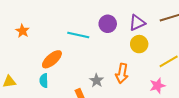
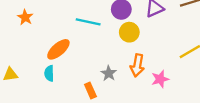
yellow circle: (139, 44) -> (129, 32), moved
pink star: (157, 86) -> (160, 79), moved

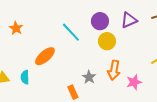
cyan line: (88, 22) -> (71, 32), turned 35
cyan semicircle: (49, 73) -> (25, 77), moved

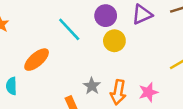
orange arrow: (114, 70) -> (118, 92), moved

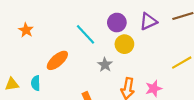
gray star: (92, 86) -> (105, 65), moved

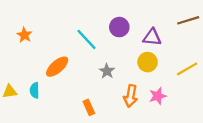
purple triangle: (148, 21) -> (152, 37), moved, turned 30
yellow circle: (124, 44) -> (148, 62), moved

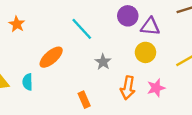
purple circle: (119, 27) -> (128, 16), moved

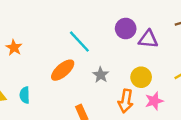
orange star: (17, 24) -> (14, 48), moved
yellow circle: (145, 52) -> (141, 77), moved
orange ellipse: (51, 57) -> (63, 70), moved

